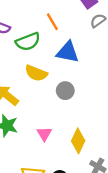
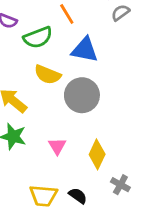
gray circle: (65, 91) -> (82, 95), size x1.6

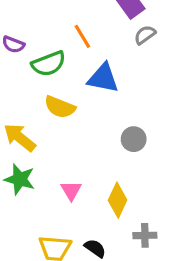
gray circle: (82, 95) -> (134, 139), moved, size x0.6
gray cross: (120, 185) -> (145, 235), turned -30

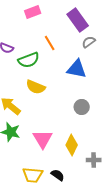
blue triangle: (103, 78) -> (77, 69), moved
pink triangle: (71, 190) -> (43, 139), size x1.5
gray cross: (145, 235) -> (94, 160), moved

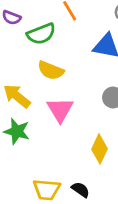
pink triangle: (43, 139) -> (60, 110), moved

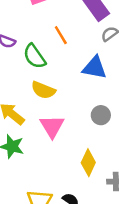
green semicircle: (41, 34) -> (35, 56), turned 76

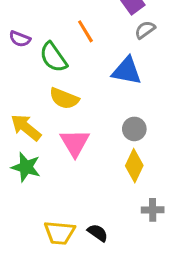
yellow diamond: (88, 163) -> (134, 166), moved

